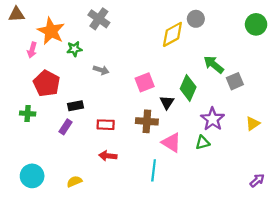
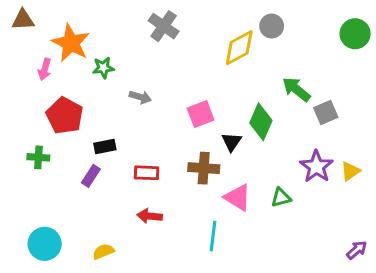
gray cross: (99, 19) -> (164, 26), moved
purple star: (213, 119) -> (316, 167), moved

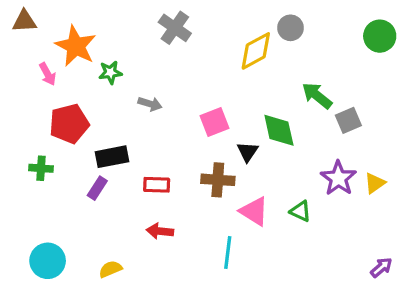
pink arrow: (45, 69) -> (48, 74), turned -45
red pentagon: (65, 116) -> (69, 124), turned 30
green diamond: (261, 122) -> (279, 130), turned -36
black rectangle: (105, 147) -> (112, 157), size x1.4
green triangle: (281, 197) -> (300, 211), turned 40

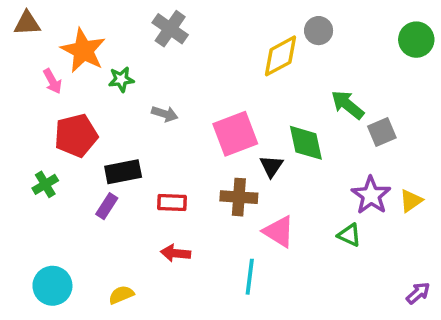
gray cross: (175, 28) -> (170, 29), moved
pink square: (214, 122) -> (235, 134), size x1.4
green cross: (41, 168) -> (45, 184), turned -35
green triangle: (300, 211) -> (349, 235), moved

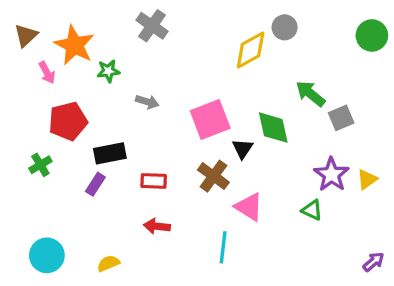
brown triangle: (27, 23) -> (26, 35), moved, turned -40
brown cross: (239, 197) -> (213, 176), turned 32

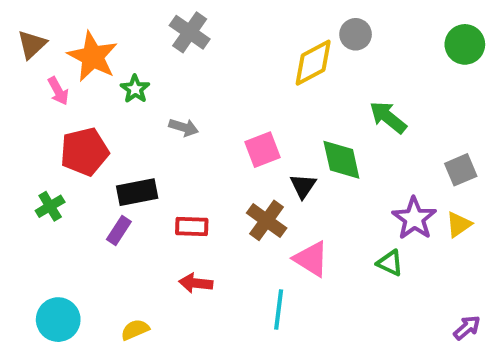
green star: (108, 71) -> (135, 89), turned -30
gray square: (341, 118) -> (461, 170), moved
pink square: (210, 120) -> (263, 150), size x0.7

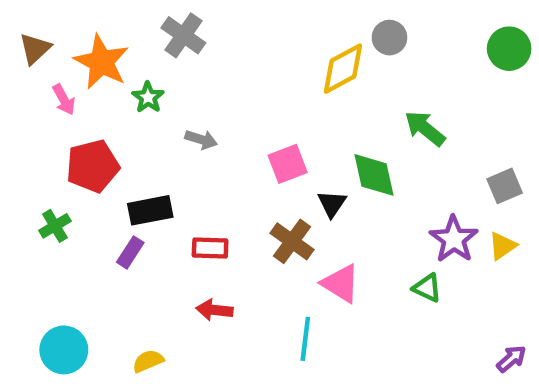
gray cross: (190, 32) -> (183, 35), moved

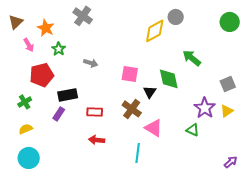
orange star: (101, 62) -> (46, 28), size x0.7
green star: (148, 97) -> (59, 49), moved
pink square: (288, 164) -> (130, 74), turned 30
yellow semicircle: (148, 361) -> (26, 129), moved

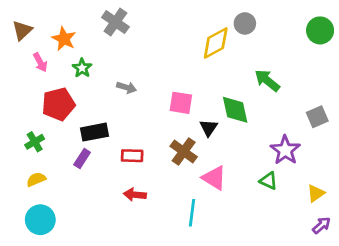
yellow triangle: (227, 111) -> (316, 193), moved

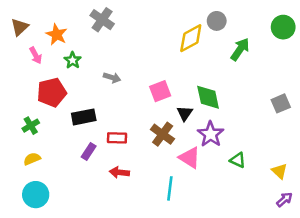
green arrow: (267, 81) -> (240, 49), moved, turned 85
pink square: (181, 103) -> (160, 91), turned -30
purple star: (285, 150) -> (211, 134), moved
purple rectangle: (82, 158) -> (89, 151), moved
yellow triangle: (316, 193) -> (279, 171), turned -42

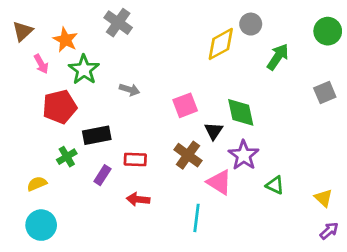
green star: (73, 60) -> (84, 70), size x1.5
gray square: (281, 103) -> (325, 92), moved
green cross: (31, 126) -> (67, 157), moved

